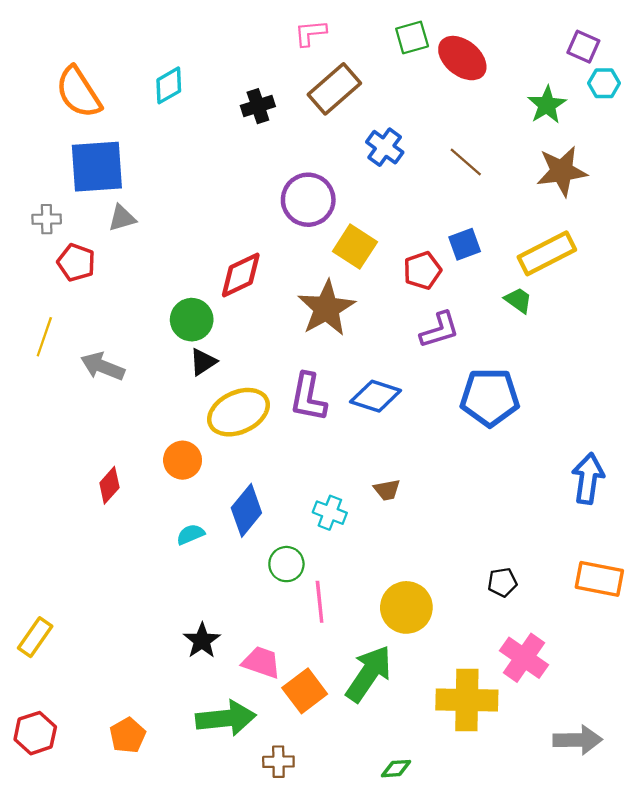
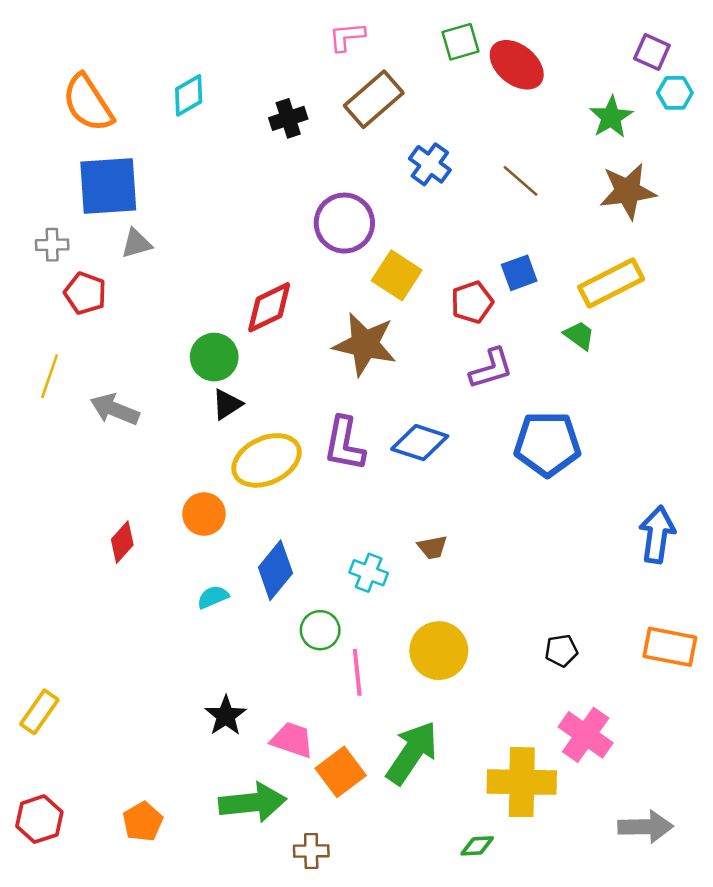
brown star: (326, 308) -> (365, 344), turned -30
yellow circle: (406, 607) -> (439, 651), moved
green diamond: (396, 769) -> (477, 846), moved

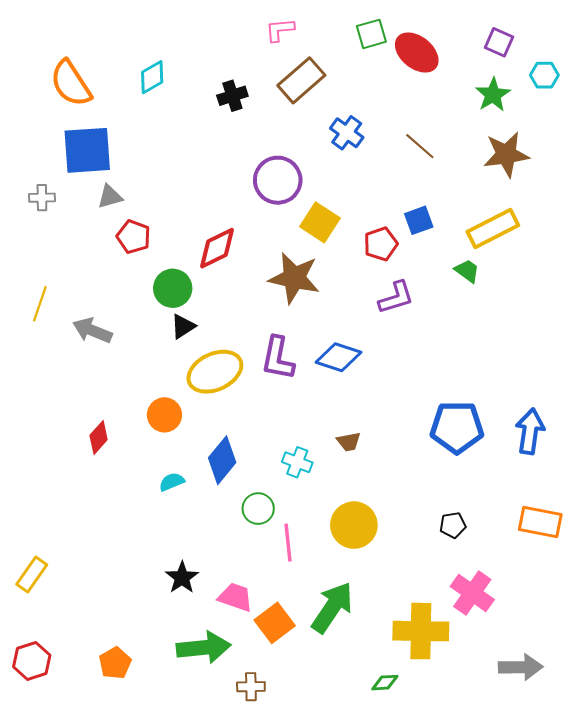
purple square: (652, 52) -> (499, 42), moved
red pentagon: (85, 293) -> (134, 237), moved
blue pentagon: (547, 444) -> (457, 427), moved

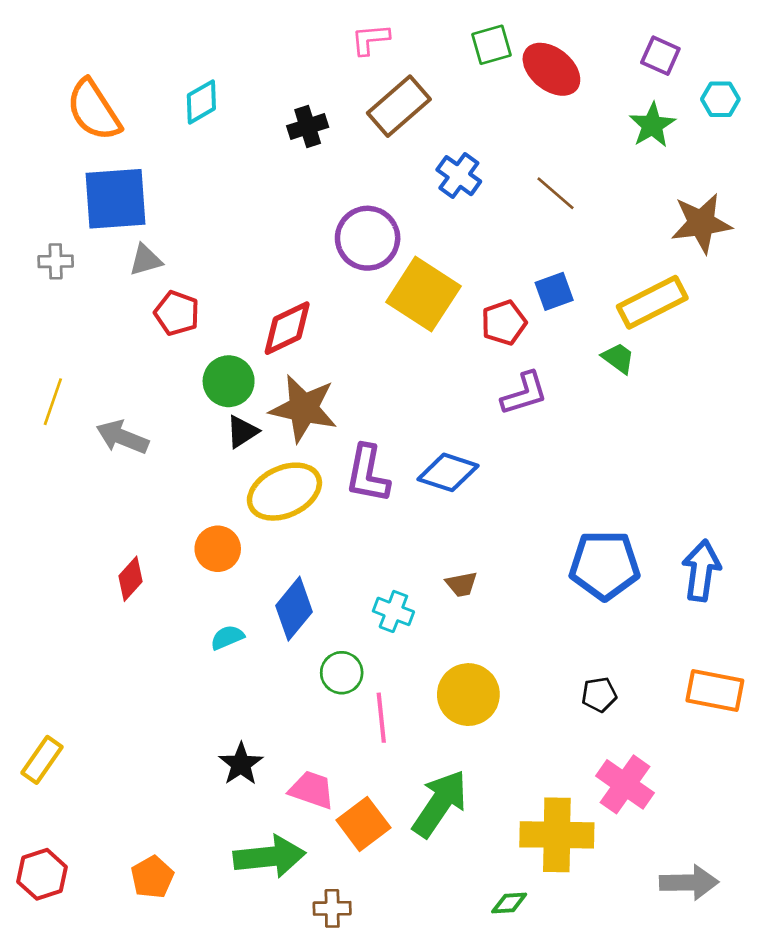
brown star: (506, 154) -> (701, 223), moved
yellow square: (320, 222) -> (423, 294), size x1.4
brown star: (294, 278) -> (304, 408), moved

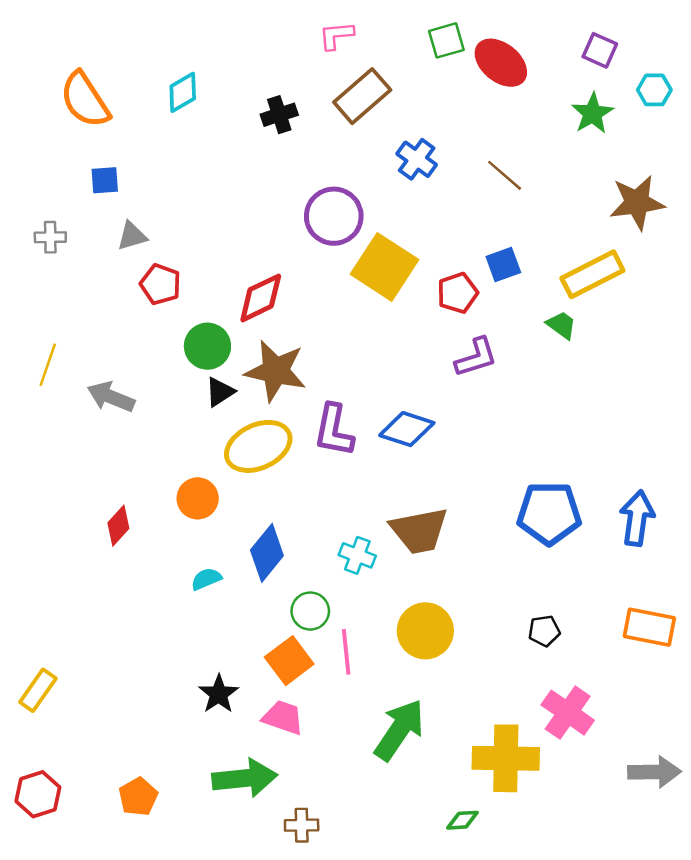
blue square: (116, 199) -> (105, 180), size x0.5
brown trapezoid: (462, 584) -> (419, 531), size x2.0
orange square: (363, 824) -> (289, 661), moved
gray arrow: (689, 883) -> (654, 772), moved

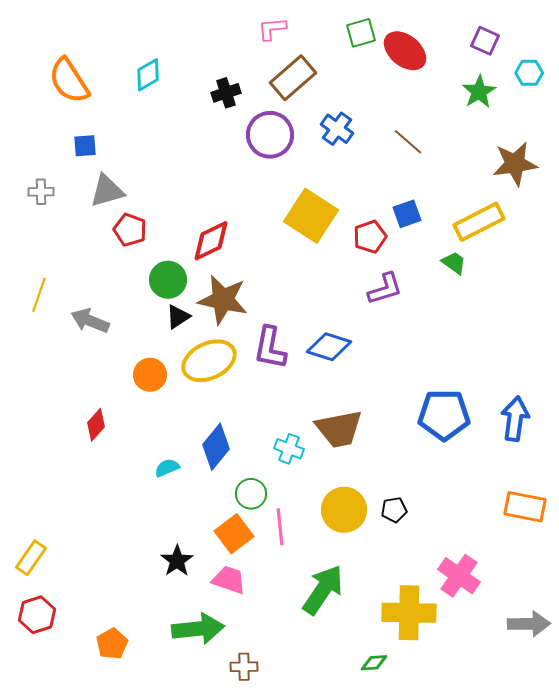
purple circle: (334, 216) -> (270, 135), moved
gray triangle: (132, 236) -> (107, 191), size x1.4
orange circle: (198, 498) -> (150, 375), moved
black pentagon: (544, 631) -> (394, 510), moved
red hexagon: (38, 794) -> (37, 615), moved

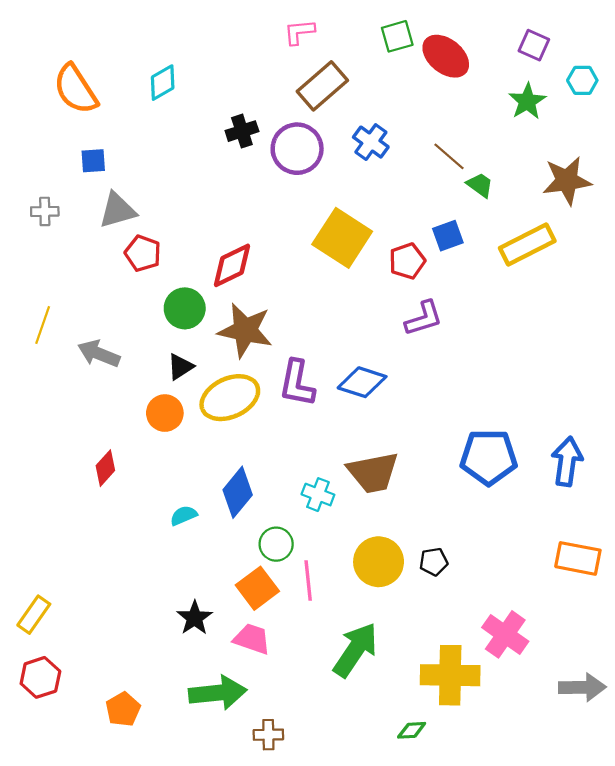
black cross: (226, 93) -> (242, 131), moved
green trapezoid: (454, 263) -> (480, 185), moved
black triangle: (178, 317) -> (180, 367), moved

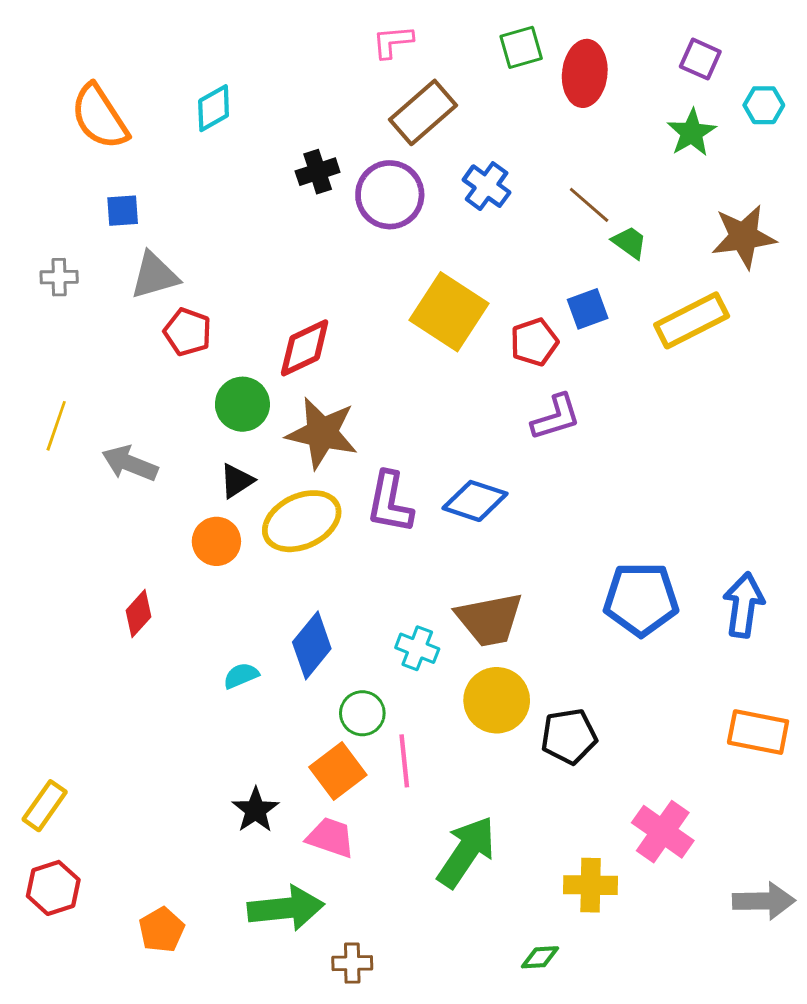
red ellipse: (446, 56) -> (585, 73), turned 57
yellow circle: (379, 562) -> (497, 700), moved
black pentagon: (434, 562) -> (569, 736), size x1.5
yellow cross: (450, 675) -> (591, 885), size x0.7

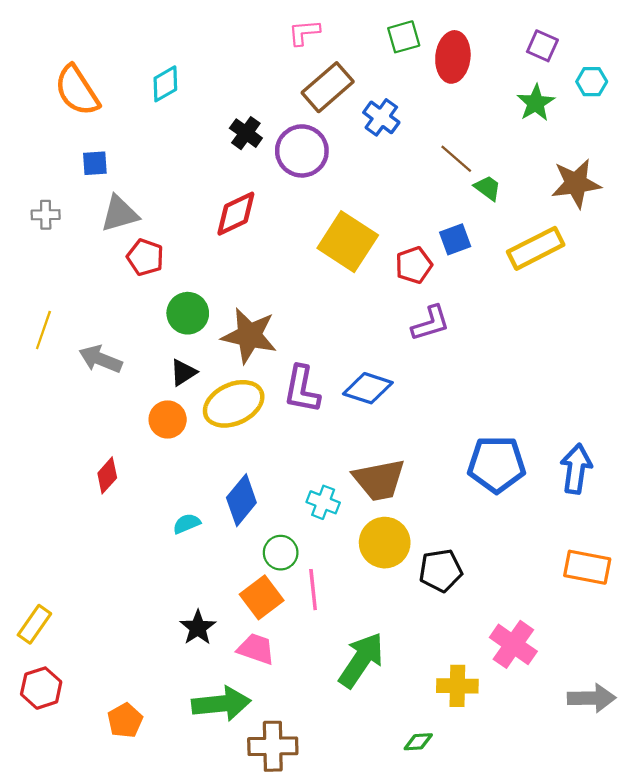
black cross: (318, 172) -> (246, 133), turned -36
blue cross: (487, 186) -> (381, 117), moved
red diamond: (305, 348) -> (236, 214), moved
brown cross: (352, 963) -> (273, 746), size x1.6

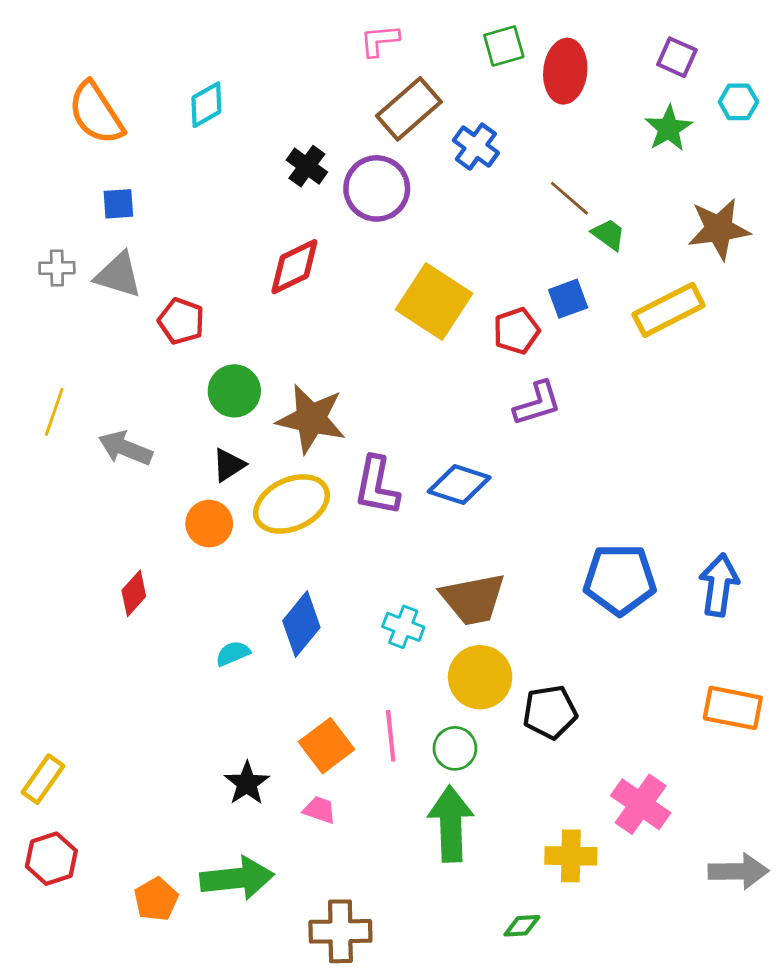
gray triangle: (119, 214) -> (118, 275), moved, turned 33
green circle: (281, 553) -> (455, 748), moved
pink trapezoid: (256, 649) -> (319, 810), size x0.7
green arrow: (361, 660) -> (451, 824), turned -36
green arrow: (221, 704) -> (237, 878), moved

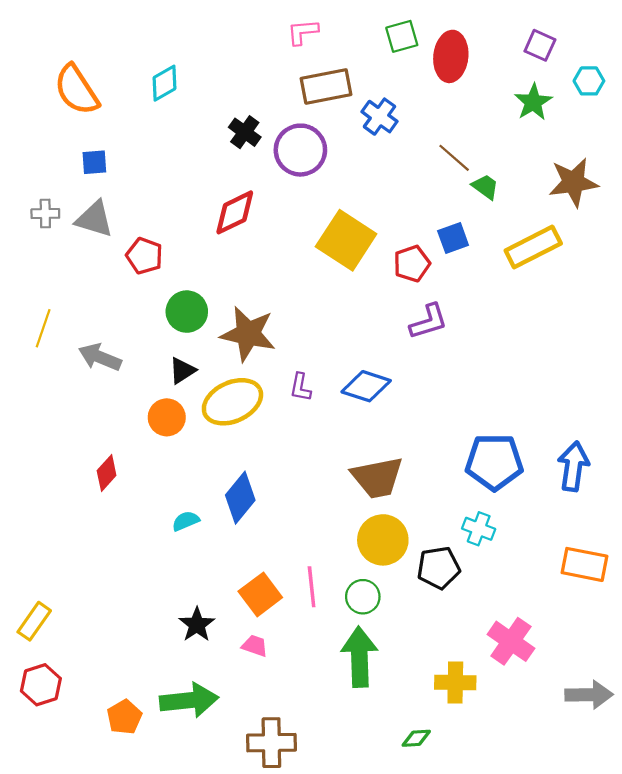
brown rectangle: (409, 109) -> (326, 87), turned 30
purple L-shape: (377, 486) -> (300, 387), size x0.6
cyan cross: (403, 627) -> (479, 529), moved

